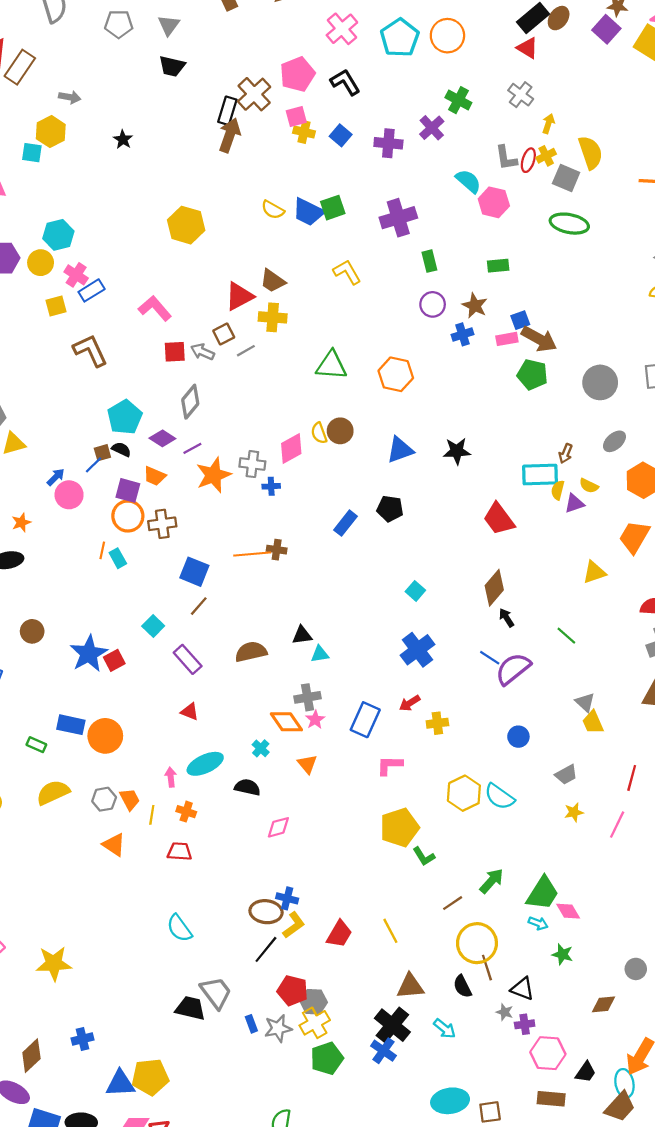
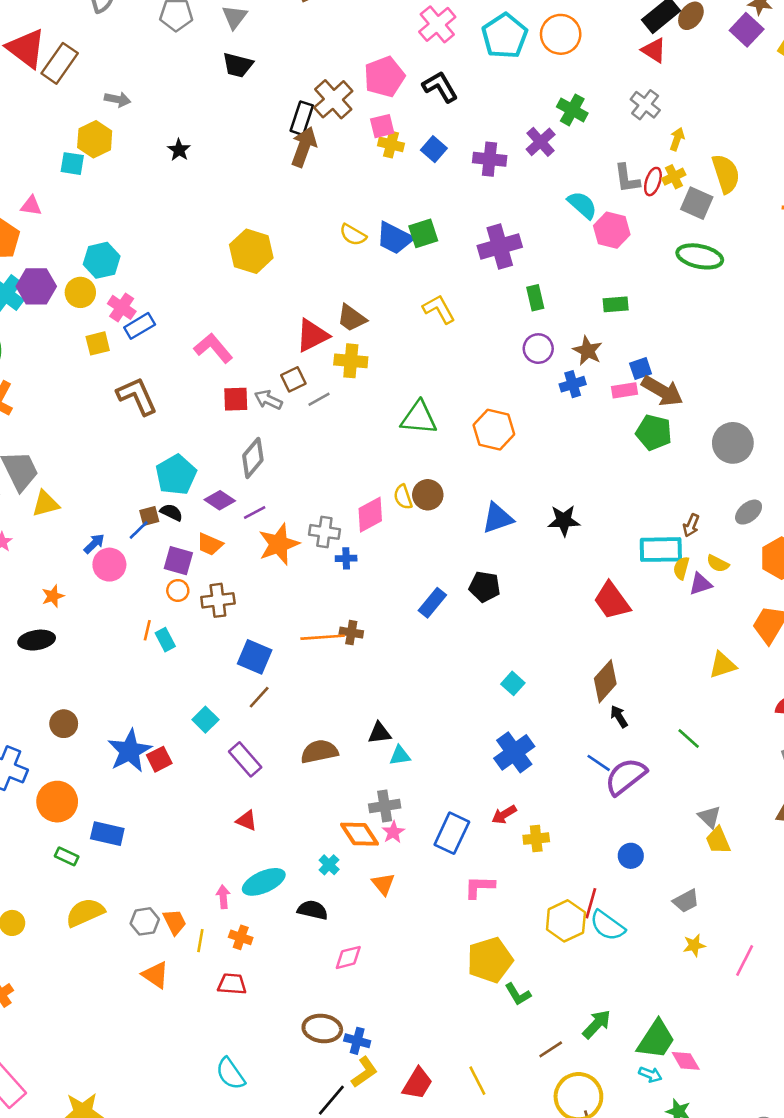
orange circle: (128, 516) -> (178, 591), size x0.6
orange circle: (105, 736) -> (57, 802), moved
red line: (632, 778) -> (591, 903), moved
brown ellipse: (266, 912) -> (322, 1028), moved

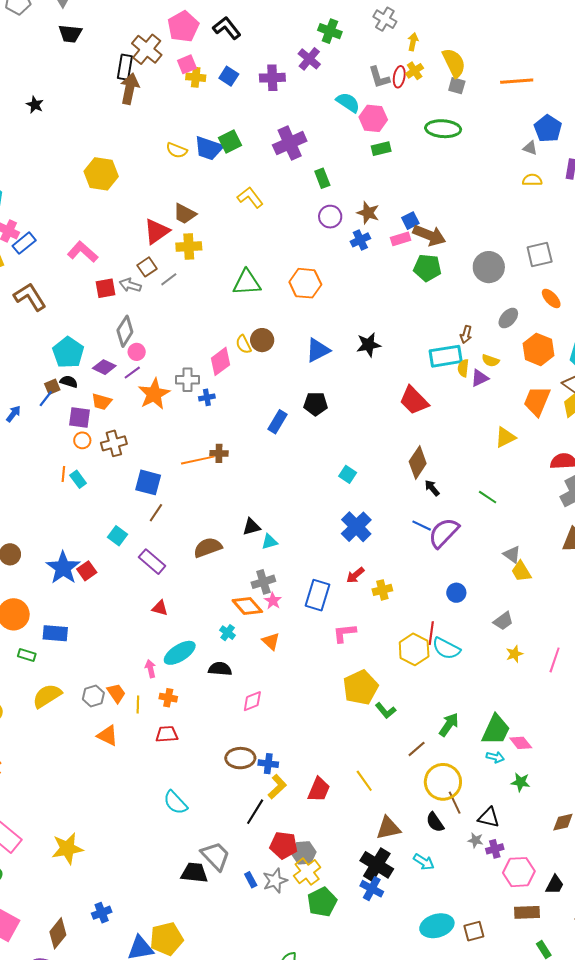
gray square: (697, 203) -> (457, 86), moved, size x0.7
green rectangle: (616, 304) -> (381, 149), moved
pink circle: (109, 565) -> (137, 352), moved, size x0.7

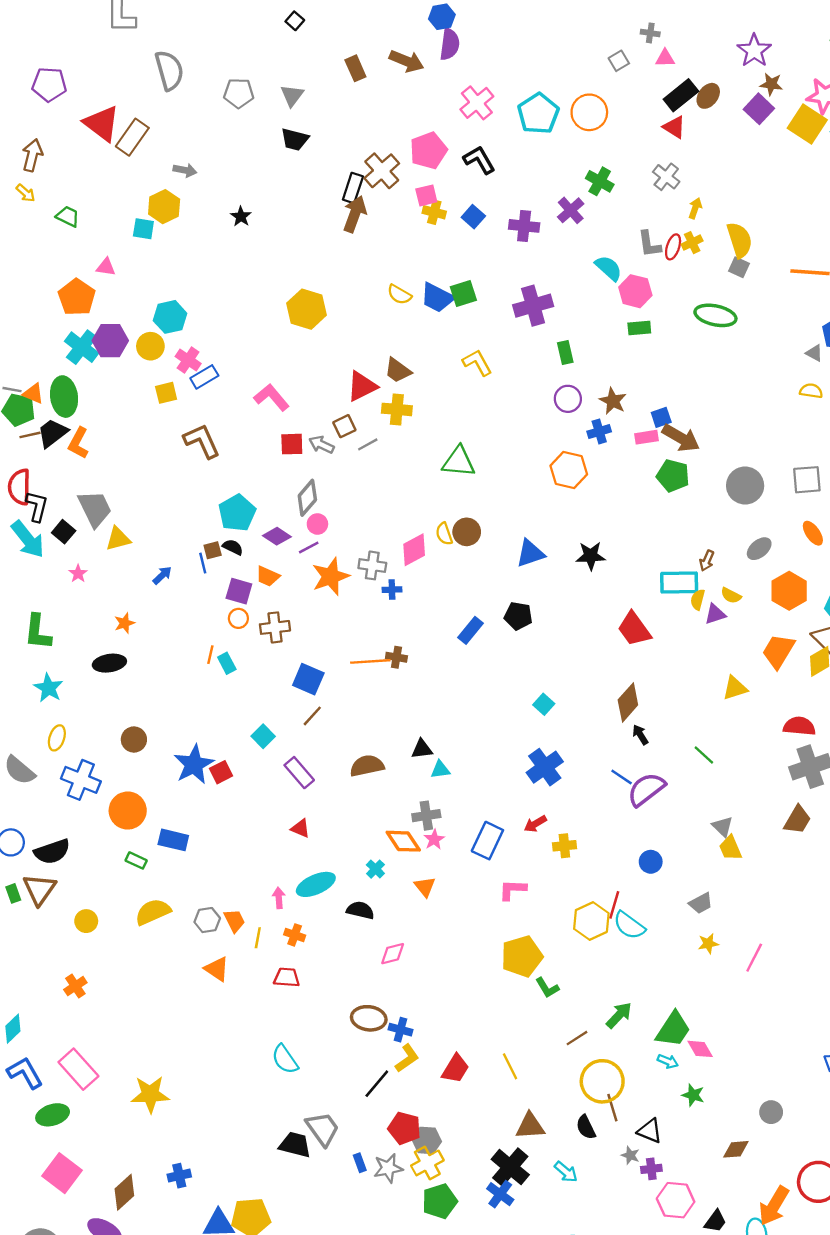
orange hexagon: (305, 283) -> (569, 470), moved
blue line: (46, 399) -> (203, 563), turned -60

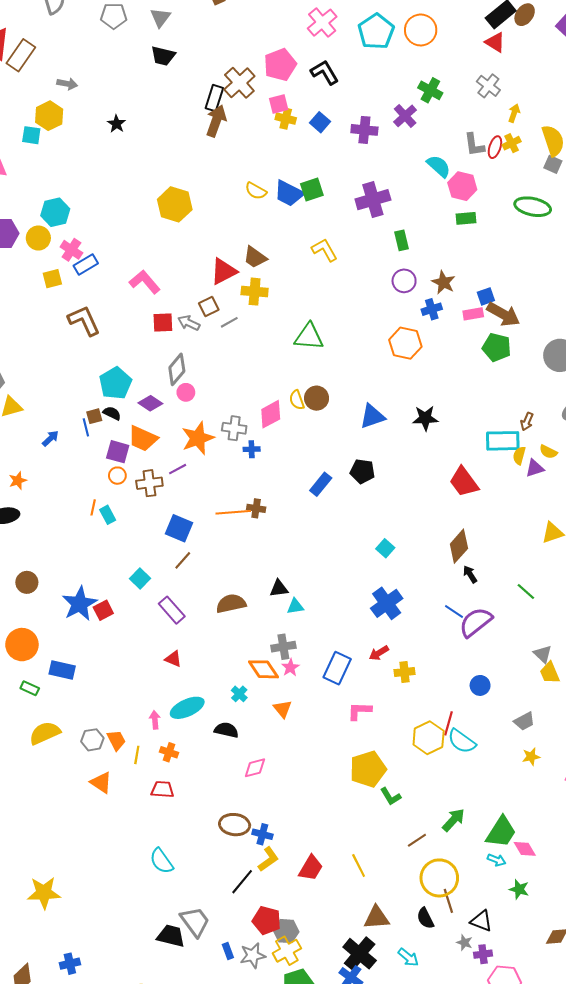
purple line: (309, 548) -> (178, 469), moved
orange trapezoid: (268, 576) -> (143, 439), size x1.4

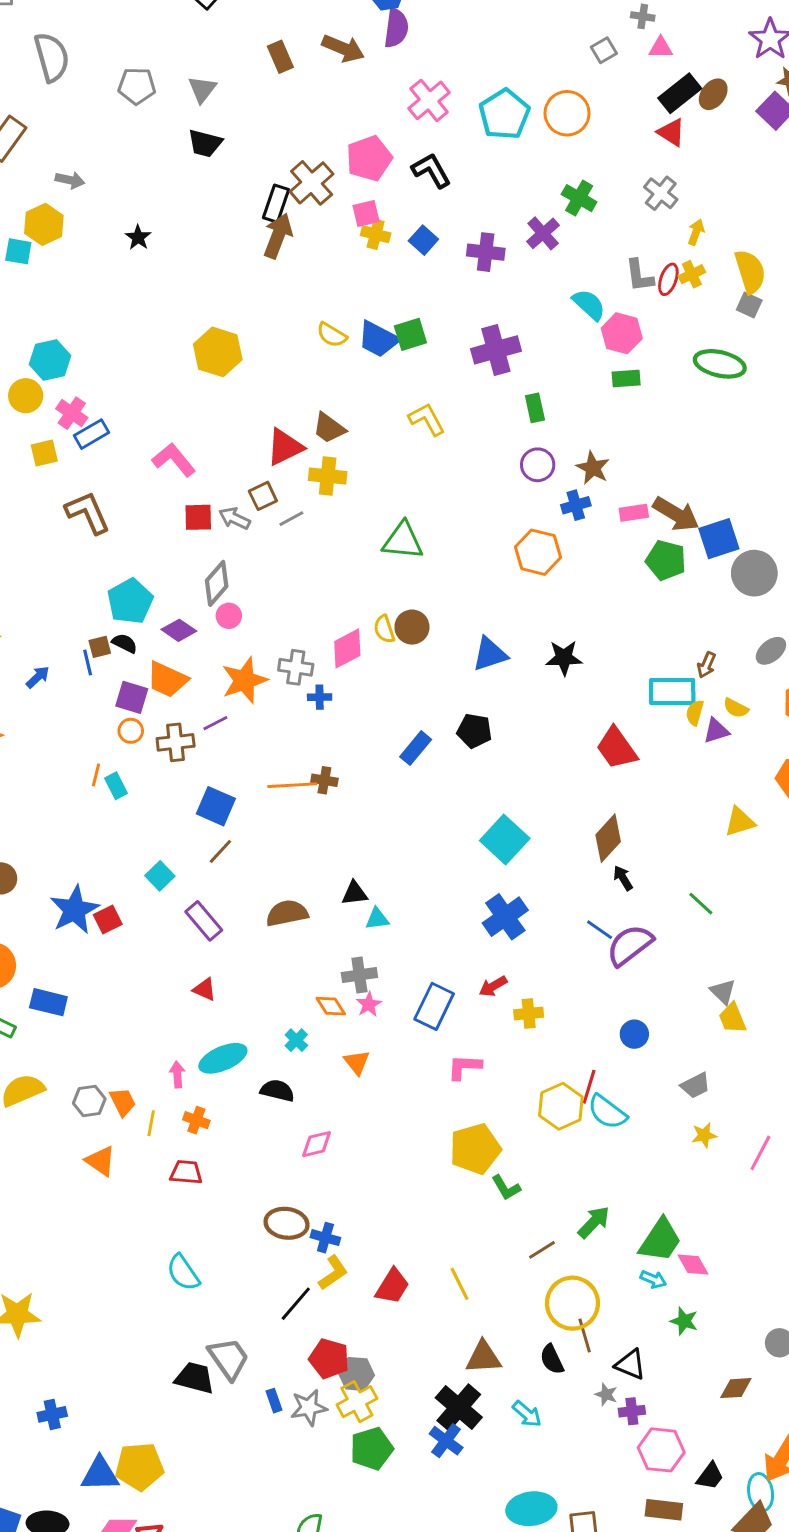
blue square: (486, 296) -> (719, 539), moved, size x1.6
cyan square: (385, 548) -> (505, 840), size x1.8
orange diamond: (263, 669) -> (331, 1006), size x0.7

